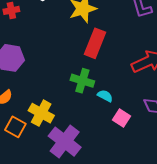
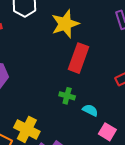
green cross: (82, 81) -> (67, 96), size x0.7

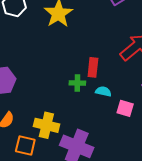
red rectangle: (78, 58) -> (93, 67), moved, size x0.7

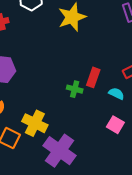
cyan semicircle: (103, 91) -> (116, 94), moved

